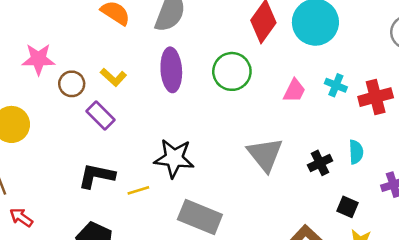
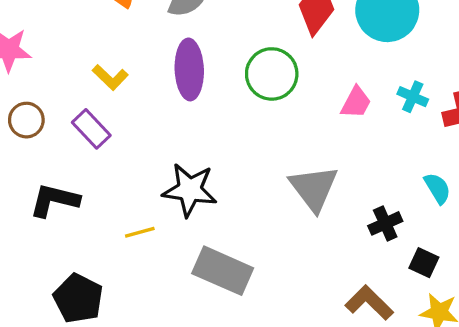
brown circle: (72, 84) -> (26, 120), moved
cyan semicircle: (356, 152) -> (437, 188), turned -30
black cross: (320, 163) -> (385, 223), moved
black L-shape: (96, 176) -> (54, 200), moved

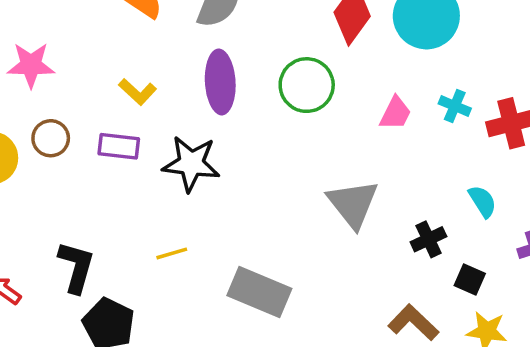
purple rectangle: (91, 129) -> (119, 146), turned -39
black star: (190, 190) -> (191, 164), moved
black L-shape: (54, 200) -> (76, 267), moved, turned 93

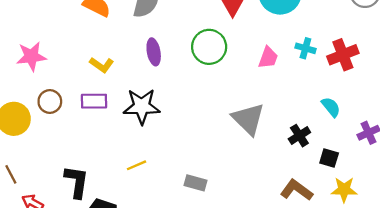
purple ellipse: (220, 82) -> (154, 52), size x0.7
gray rectangle: (259, 292) -> (196, 183), size x0.6

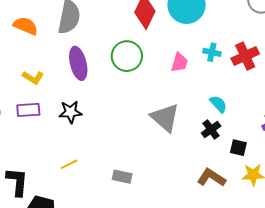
purple ellipse: (154, 52) -> (78, 63), size x1.4
black star: (142, 106) -> (71, 112), size x0.7
cyan semicircle: (331, 107) -> (218, 104), moved

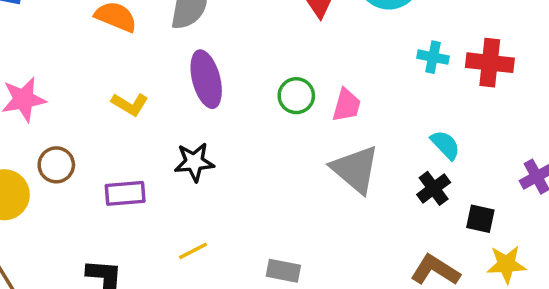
green circle: (127, 56) -> (296, 96), moved, size x0.7
red cross: (245, 56) -> (490, 63), turned 32
pink trapezoid: (179, 63) -> (347, 105), moved
purple rectangle: (28, 110) -> (125, 193), moved

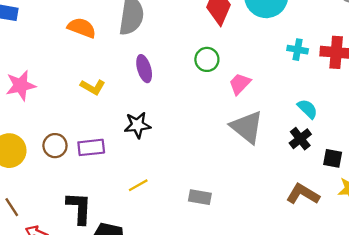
purple ellipse: (206, 79) -> (144, 69), size x0.7
green circle: (296, 96) -> (207, 59), moved
pink trapezoid: (347, 105) -> (240, 84), turned -150
brown circle: (56, 165) -> (55, 146), moved

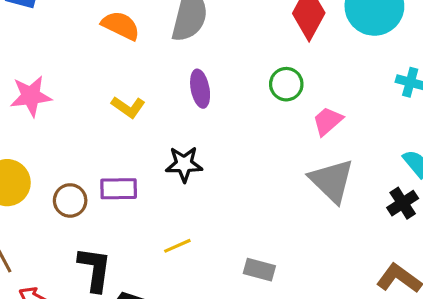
brown circle: (55, 146) -> (70, 200), moved

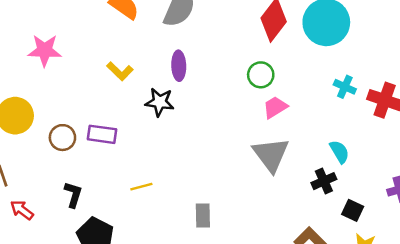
green circle: (286, 84) -> (261, 75), moved
black star: (184, 164) -> (160, 102), moved
black L-shape: (95, 269) -> (73, 195), size x0.7
gray rectangle: (259, 270) -> (203, 216), turned 65

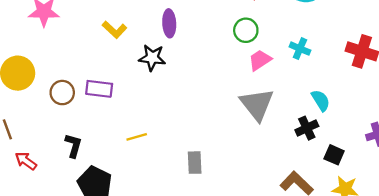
cyan cross: (345, 87) -> (300, 49), moved

